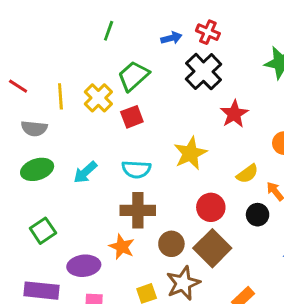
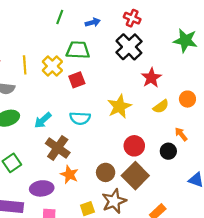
blue arrow: (171, 38) -> (93, 22), moved
green trapezoid: (133, 76) -> (78, 50), turned 45
yellow semicircle: (247, 174) -> (161, 106), moved
brown cross: (138, 210) -> (58, 148), moved, turned 35

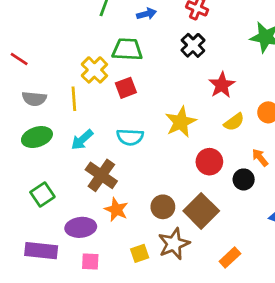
black cross: (129, 47) -> (193, 45), size x0.7
yellow line: (25, 65) -> (74, 99), moved
red circle: (134, 146) -> (209, 162), moved

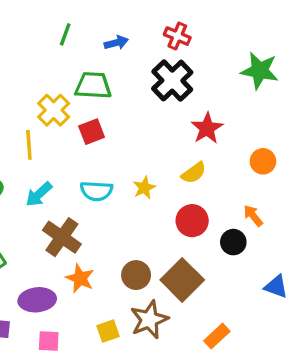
black cross: (193, 45) -> (172, 81), size x1.4
yellow star: (181, 122) -> (144, 188), moved, size x0.6
yellow semicircle: (234, 122) -> (194, 173), moved

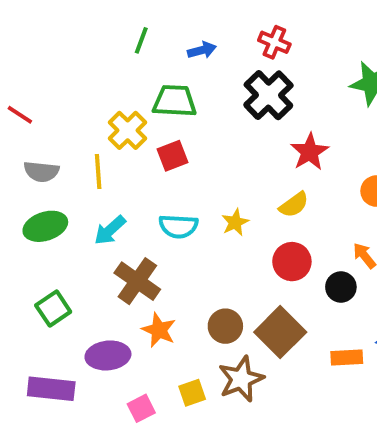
orange rectangle: (217, 336) -> (347, 357), moved, turned 40
pink square: (49, 341) -> (141, 408), moved, turned -30

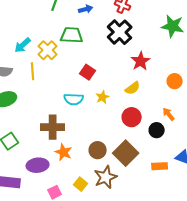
red square: (173, 156) -> (88, 72), moved, turned -35
cyan arrow: (110, 230) -> (23, 45), moved
brown cross: (137, 281) -> (53, 127), turned -35
yellow square: (192, 393) -> (81, 184), turned -32

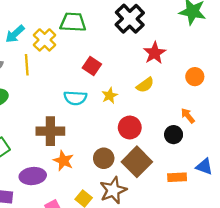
red circle: (132, 117) -> (130, 128), moved

